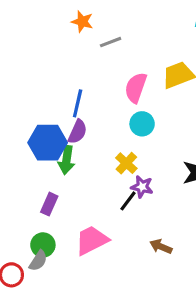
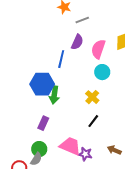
purple semicircle: (78, 132) -> (77, 42), moved
purple star: (142, 187) -> (85, 154), moved
pink trapezoid: (92, 240) -> (70, 146), turned 50

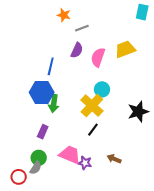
blue line: (61, 59) -> (51, 66), moved
cyan circle: (102, 72) -> (102, 89), moved
yellow cross: (92, 97) -> (92, 106), size x1.6

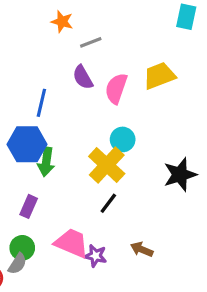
purple semicircle: (77, 50) -> (83, 77), turned 126

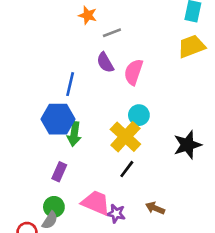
yellow trapezoid: (159, 76) -> (192, 46), moved

